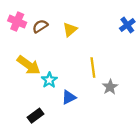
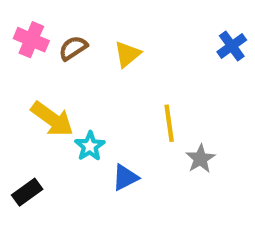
black rectangle: (36, 116) -> (27, 192), moved

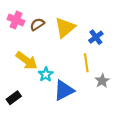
blue cross: (232, 46) -> (96, 37), moved
yellow triangle: (127, 54) -> (65, 28), size x1.5
blue triangle: (125, 177) -> (64, 90), size x1.5

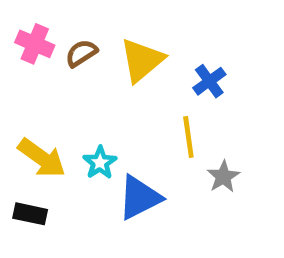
yellow arrow: (27, 61) -> (42, 158), moved
black rectangle: (14, 98) -> (30, 214), turned 48

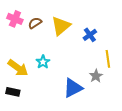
yellow line: (188, 137) -> (108, 59), moved
cyan star: (100, 163) -> (43, 62), moved
blue triangle: (140, 198) -> (73, 88), moved

